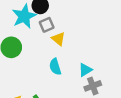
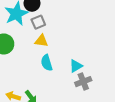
yellow triangle: (58, 39) -> (41, 41), moved, turned -32

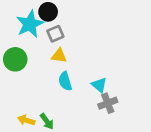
cyan triangle: (76, 66) -> (99, 85), turned -48

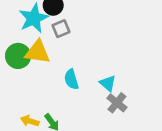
yellow triangle: (59, 56) -> (38, 52), moved, size x1.5
gray cross: (108, 103) -> (117, 103), turned -30

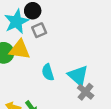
cyan triangle: (108, 83) -> (78, 76), size x1.5

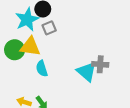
cyan semicircle: (48, 72) -> (42, 69), moved
gray cross: (86, 92) -> (100, 64), moved, turned -35

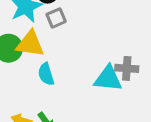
cyan triangle: (87, 72) -> (108, 78), turned -35

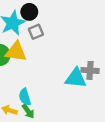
cyan semicircle: (46, 74) -> (25, 97), moved

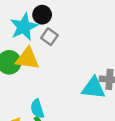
gray square: (36, 32) -> (49, 37), turned -32

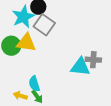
gray square: (49, 37) -> (44, 25), size x1.5

